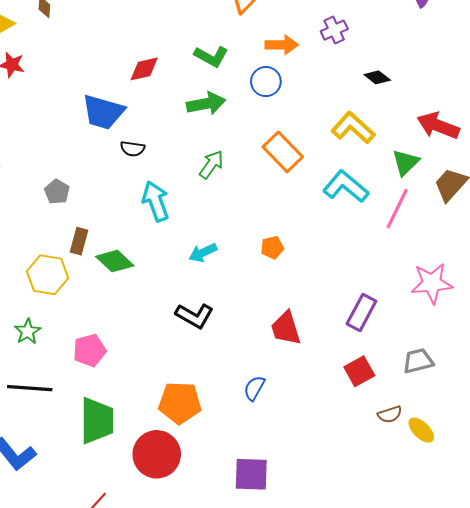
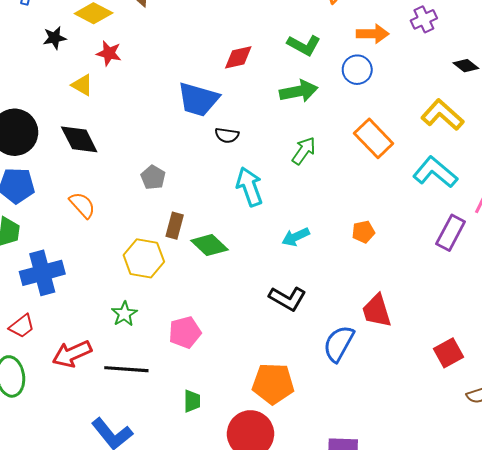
purple rectangle: (361, 313) -> (451, 233), moved
blue semicircle: (254, 388) -> (339, 344), moved, size x1.5
green trapezoid: (97, 421) -> (192, 401), size x0.5

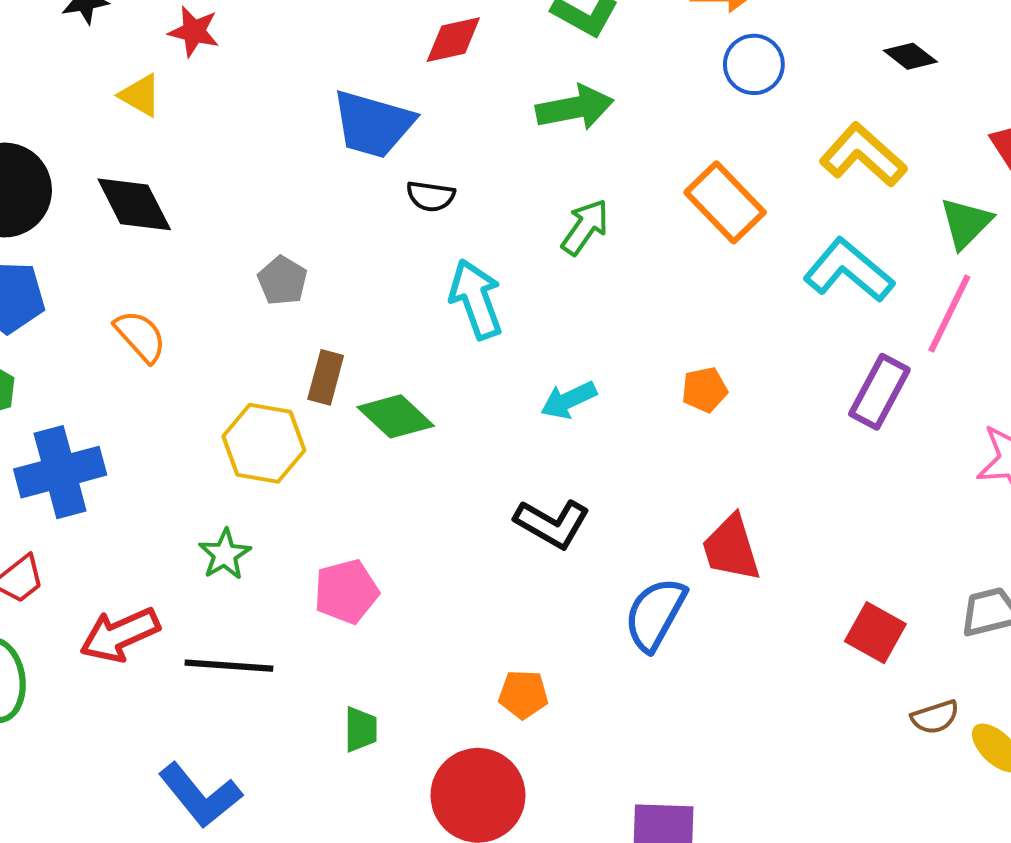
blue circle: (357, 70) -> (754, 64), moved
red square: (448, 353) -> (875, 633), turned -32
orange pentagon: (273, 384) -> (523, 694), size x0.6

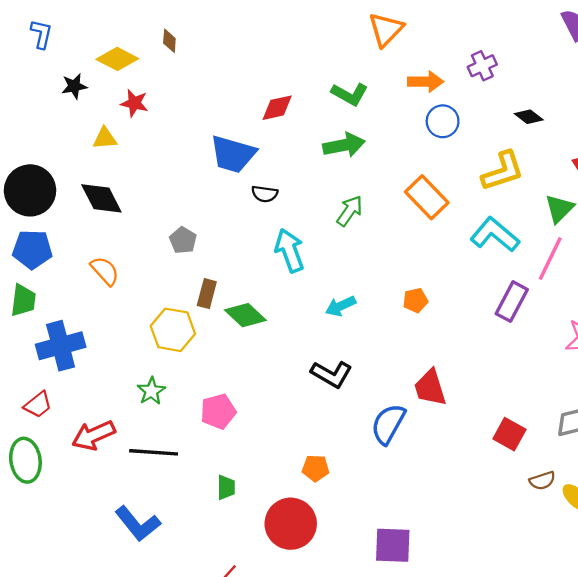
yellow triangle: (140, 95) -> (105, 138), turned -35
yellow L-shape: (863, 155) -> (503, 171), turned 120

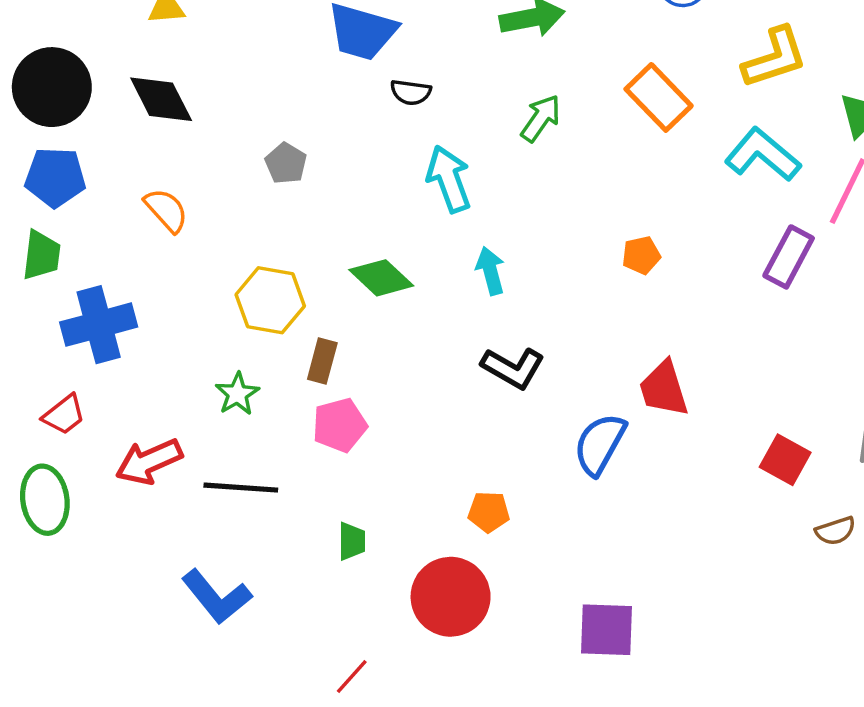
brown rectangle: (207, 294) -> (322, 361), moved
cyan arrow: (341, 306) -> (490, 271), moved, turned 100

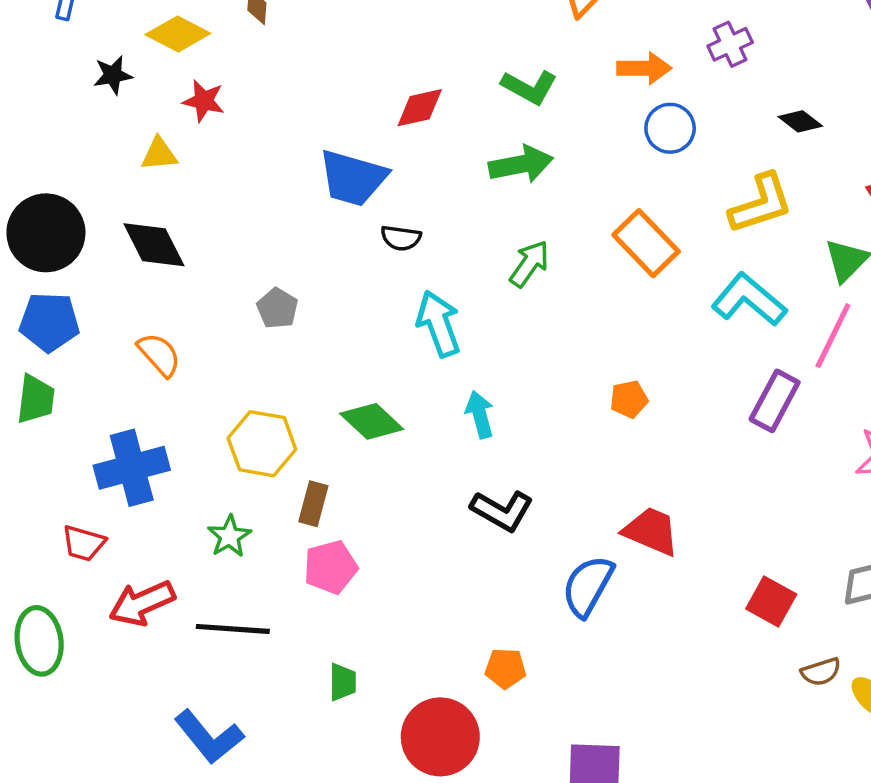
blue cross: (99, 325) -> (132, 468), moved
red trapezoid: (664, 389) -> (651, 531), turned 130
red trapezoid: (64, 415) -> (84, 543), moved, turned 54
orange pentagon: (489, 512) -> (505, 668), moved

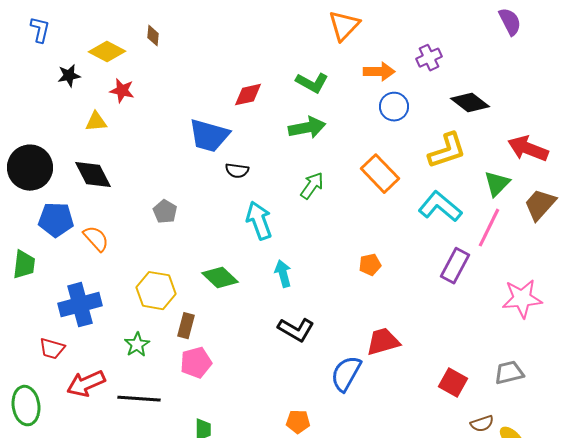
black diamond: (800, 121) -> (470, 103), size x1.5
blue pentagon: (49, 322) -> (56, 220), moved
red trapezoid: (651, 531) -> (383, 342), turned -39

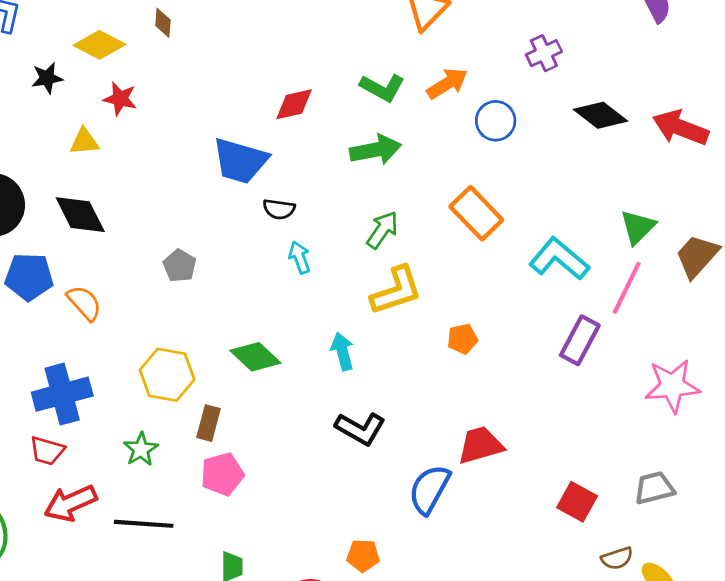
orange arrow: (379, 72) -> (447, 84), moved, turned -32
red arrow: (528, 149) -> (681, 128), moved
yellow L-shape: (447, 151) -> (396, 291), moved
cyan arrow: (259, 221) -> (300, 257), moved, size x0.6
red trapezoid: (52, 349) -> (47, 451), moved

